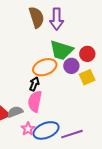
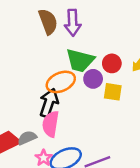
yellow square: (87, 77) -> (113, 92), turned 35
black arrow: (34, 84) -> (49, 103), size x1.6

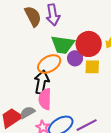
red circle: (112, 63) -> (89, 44), size x1.6

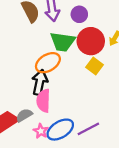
purple circle: (75, 58) -> (79, 14), moved
yellow square: (92, 67) -> (95, 66), turned 35

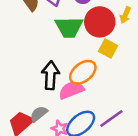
orange ellipse: (48, 63) -> (83, 72), moved
pink semicircle: (43, 101) -> (71, 90), moved, turned 75

